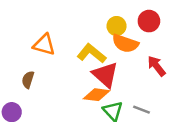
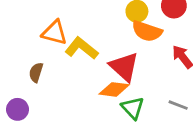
yellow L-shape: (92, 53) -> (81, 48), moved
gray line: (141, 110) -> (178, 105), moved

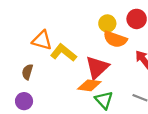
red triangle: (124, 67) -> (97, 67), turned 35
purple circle: (18, 109) -> (24, 101), moved

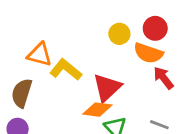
orange semicircle: (115, 39) -> (148, 53), moved
brown semicircle: (27, 72) -> (22, 93), size x1.5

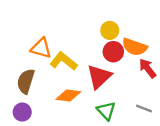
red circle: (155, 28) -> (113, 52), moved
orange diamond: (97, 110) -> (68, 95), moved

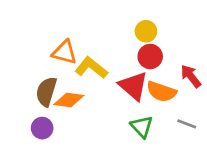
orange semicircle: (135, 47) -> (161, 92), moved
red triangle: (99, 77) -> (133, 86), turned -36
orange diamond: (68, 95) -> (69, 100), moved

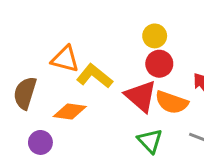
brown semicircle: (46, 92) -> (25, 93), moved

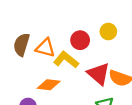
red circle: (159, 64) -> (80, 40), moved
brown semicircle: (25, 93) -> (21, 45), moved

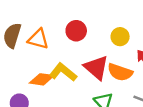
yellow circle: (108, 32) -> (120, 37), moved
yellow L-shape: (66, 60) -> (63, 72), moved

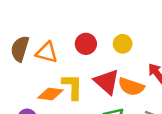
yellow circle: (120, 37) -> (123, 44), moved
yellow L-shape: (63, 72) -> (72, 87), turned 52

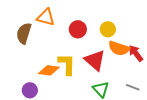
orange triangle: (47, 52) -> (46, 17), moved
orange semicircle: (131, 87) -> (119, 48), moved

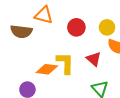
brown semicircle: (24, 33) -> (21, 31), turned -100
red triangle: (95, 60) -> (94, 59), size x0.7

